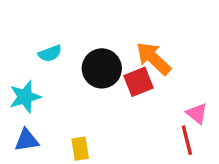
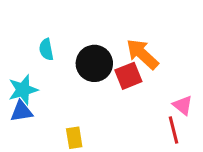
cyan semicircle: (50, 53) -> (46, 49), turned 100
blue triangle: (27, 140) -> (21, 111), moved

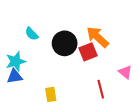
cyan semicircle: (46, 49) -> (32, 34), turned -32
red line: (173, 130) -> (101, 89), moved

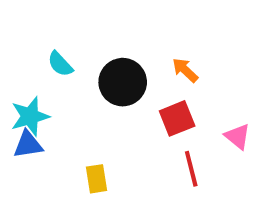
orange arrow: (98, 37) -> (185, 70), size x0.6
red square: (88, 52) -> (177, 118), moved

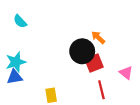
cyan semicircle: (60, 64) -> (20, 21), moved
black circle: (123, 82) -> (82, 51), moved

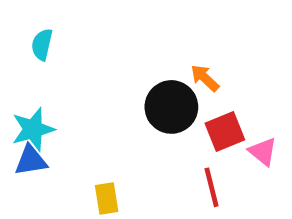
cyan semicircle: (20, 21) -> (42, 45), turned 56
red square: (94, 63) -> (225, 132), moved

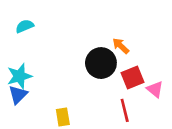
cyan semicircle: (42, 45) -> (25, 26), turned 54
blue triangle: (31, 161) -> (18, 95), turned -36

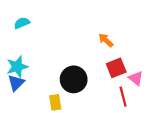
black circle: (101, 63) -> (74, 79), moved
red line: (125, 110) -> (123, 97), moved

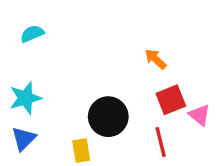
blue triangle: (16, 83) -> (24, 139), moved
red line: (123, 97) -> (161, 142), moved

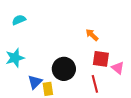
red square: (171, 100) -> (101, 59), turned 30
blue triangle: (24, 139) -> (35, 82), moved

